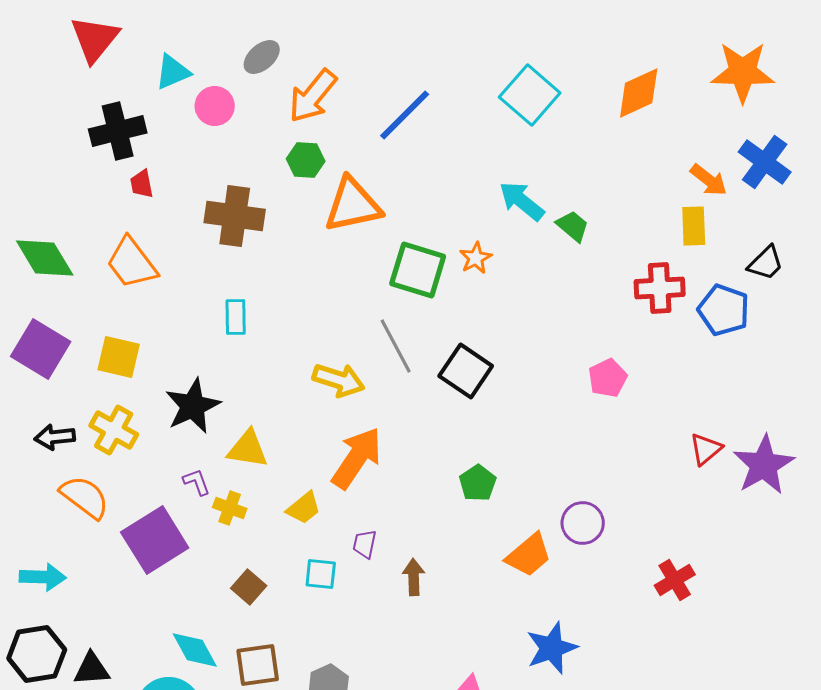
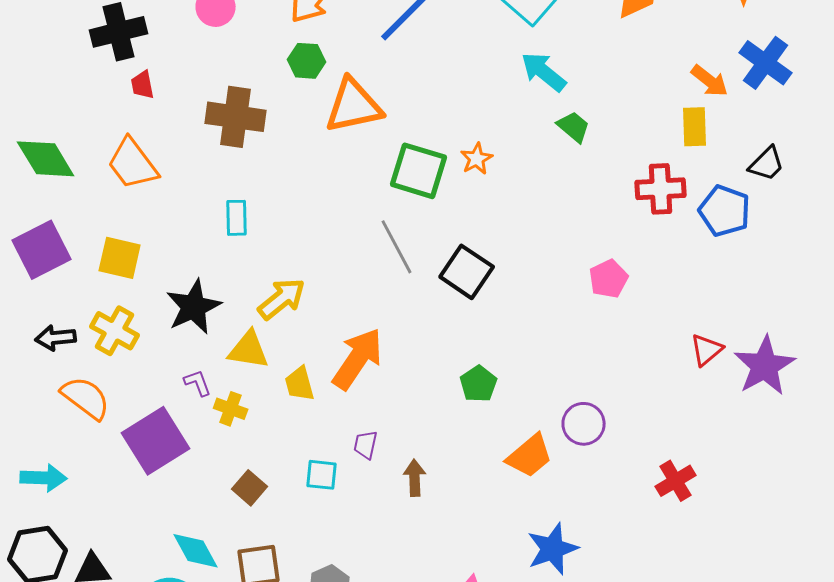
cyan arrow: (522, 201) -> (544, 72), moved
purple square: (41, 349) -> (42, 250), turned 32
yellow arrow: (339, 380) -> (282, 299), moved, turned -57
yellow trapezoid: (304, 508) -> (300, 384), moved, turned 114

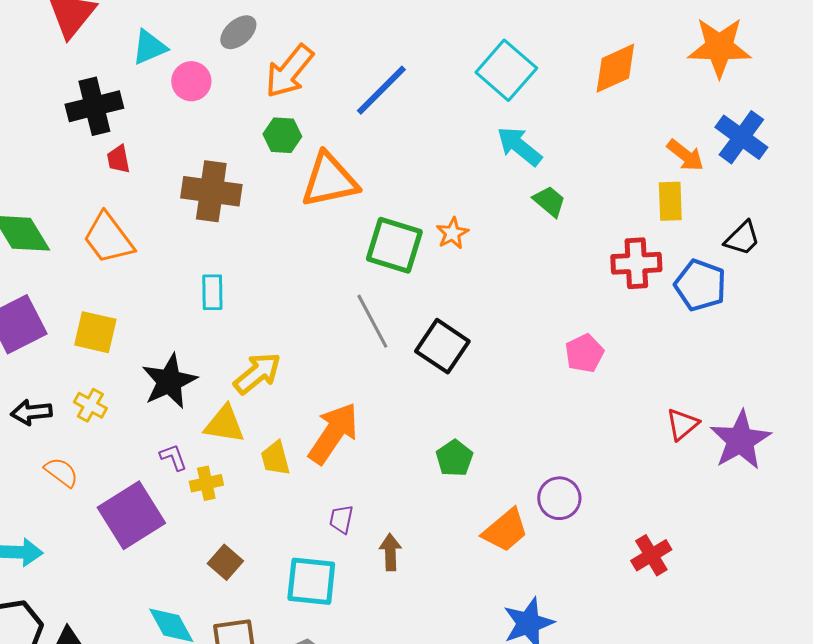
yellow cross: (115, 331) -> (90, 405), size x0.7
orange semicircle: (86, 398) -> (61, 472), size x0.7
yellow cross: (231, 409) -> (206, 483), turned -32
cyan square: (322, 475) -> (311, 581), moved, size x1.6

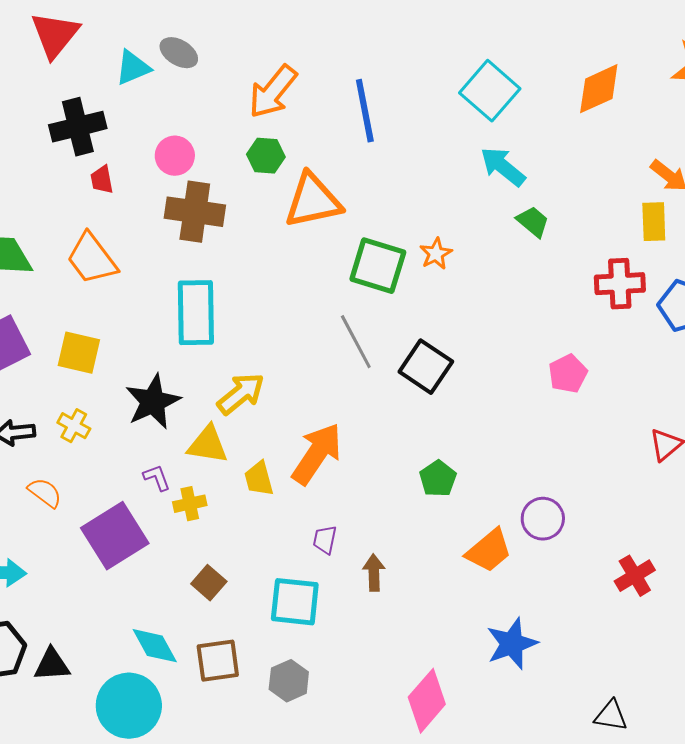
gray ellipse: (238, 32) -> (179, 53), moved, turned 72
pink circle: (191, 81) -> (175, 156), moved
blue line: (381, 90) -> (365, 111), turned -56
cyan rectangle: (212, 292) -> (196, 313), size x1.8

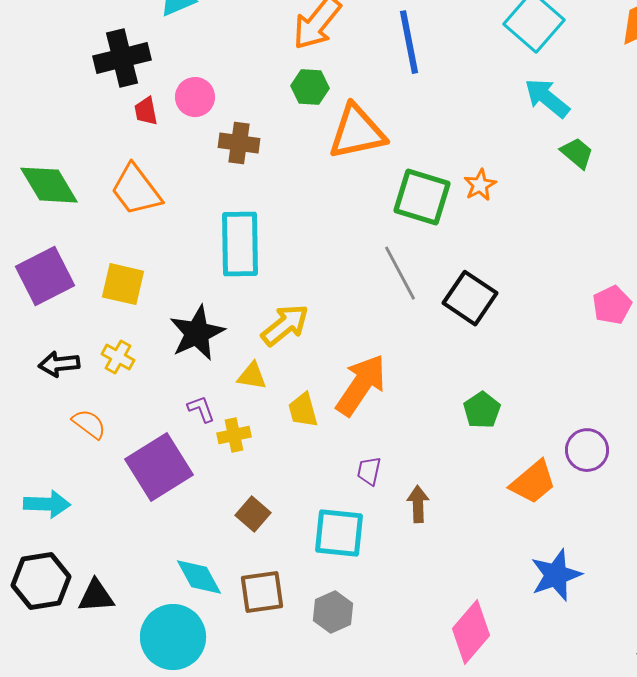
pink circle: (175, 156) -> (195, 97), moved
brown cross: (195, 212) -> (239, 143), size x0.7
yellow triangle: (208, 445) -> (252, 376), size x0.7

